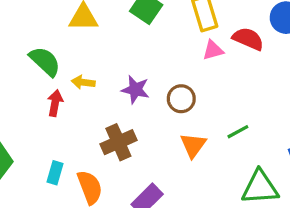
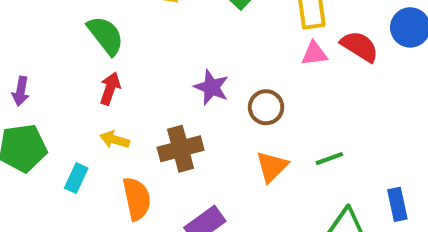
yellow arrow: (83, 82) -> (115, 140), moved
cyan rectangle: (55, 173) -> (76, 178), moved

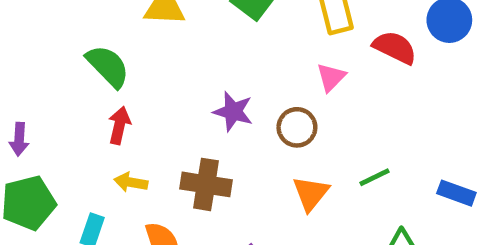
pink triangle: (314, 54) -> (331, 77), moved, turned -32
brown cross: (181, 149) -> (206, 184), turned 30
blue rectangle: (397, 204) -> (456, 193), moved, turned -52

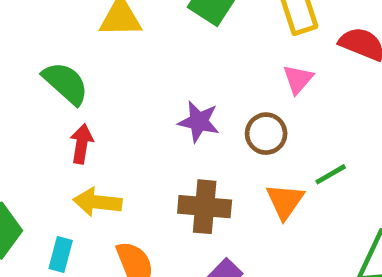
green line: (374, 177) -> (331, 174), moved
yellow arrow: (131, 182) -> (97, 202), size x1.4
brown cross: (206, 184) -> (205, 207), moved

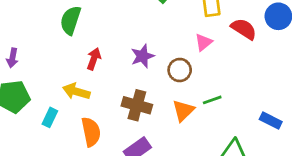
green semicircle: (66, 83) -> (71, 20), turned -124
purple star: (199, 122) -> (143, 56), turned 30
red arrow: (82, 144) -> (94, 59), moved

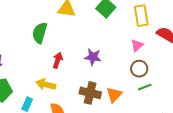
purple star: (143, 56) -> (93, 57), turned 30
brown circle: (180, 70) -> (139, 69), moved
orange triangle: (183, 111) -> (114, 95), moved

